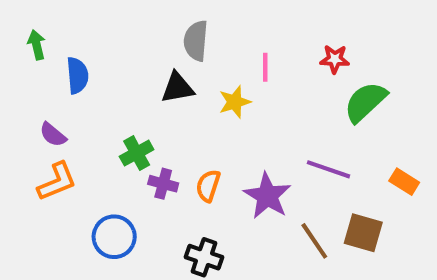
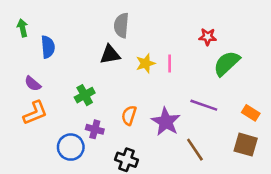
pink line: (265, 67) -> (170, 63), moved
purple cross: (163, 184) -> (95, 129), moved
brown square: (363, 233) -> (246, 145), moved

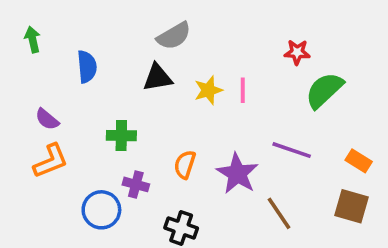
gray semicircle: (121, 25) -> (174, 36), turned -125
blue semicircle: (48, 47) -> (87, 67), moved
green cross: (85, 95) -> (121, 136), turned 30

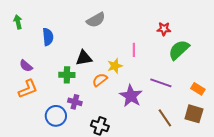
black triangle: (158, 78) -> (84, 58), moved
yellow star: (208, 90) -> (115, 66), moved
orange semicircle: (185, 165) -> (100, 80), moved, turned 35
brown line: (279, 213) -> (165, 118), moved

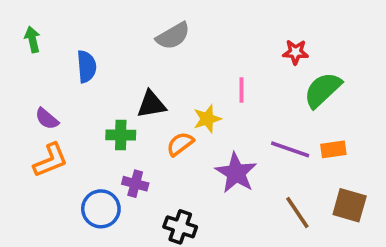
orange rectangle: (198, 89) -> (333, 149), moved, turned -40

